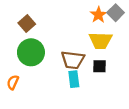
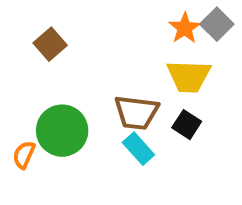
green circle: (31, 52) -> (62, 131), moved
black square: (100, 66) -> (187, 125), turned 32
cyan rectangle: (74, 79) -> (138, 149), turned -35

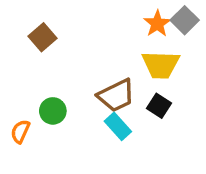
brown trapezoid: (136, 113) -> (116, 96), turned -33
green circle: (62, 131) -> (53, 111), size x0.6

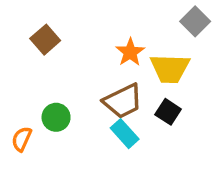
orange star: (157, 24) -> (130, 52), moved

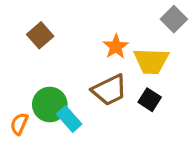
green circle: (56, 117) -> (50, 105), size x1.4
cyan rectangle: (125, 134) -> (69, 119), moved

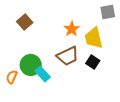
gray square: (174, 19) -> (108, 12), turned 35
yellow trapezoid: (151, 61) -> (94, 38), turned 75

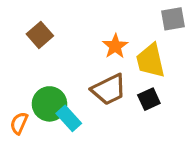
black square: (93, 62) -> (149, 99), turned 32

